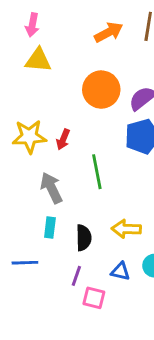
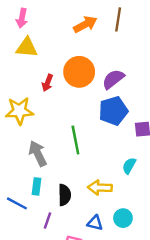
red arrow: (63, 139) -> (47, 83), moved
blue line: (25, 263) -> (17, 203), moved, turned 30
purple line: (76, 276) -> (47, 221), moved

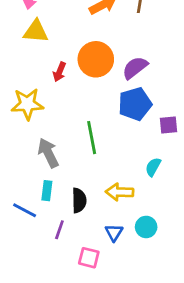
blue triangle: (95, 223) -> (114, 233), turned 49

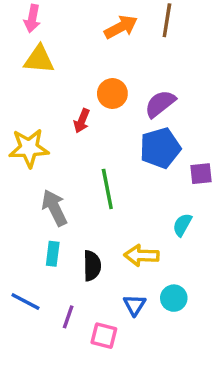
orange circle: (96, 59) -> (112, 94), size x0.7
red arrow: (59, 72) -> (82, 121), moved
blue line: (25, 210) -> (25, 301), moved
purple line: (59, 230) -> (68, 317), moved

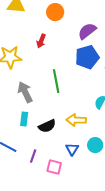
orange circle: (112, 94) -> (55, 12), moved
black semicircle: (92, 266) -> (47, 126), turned 66

